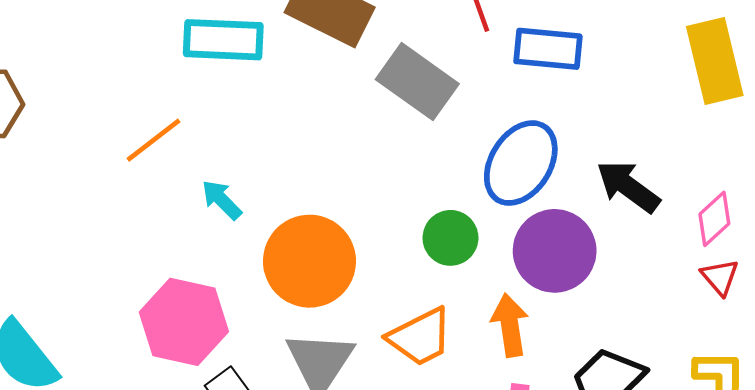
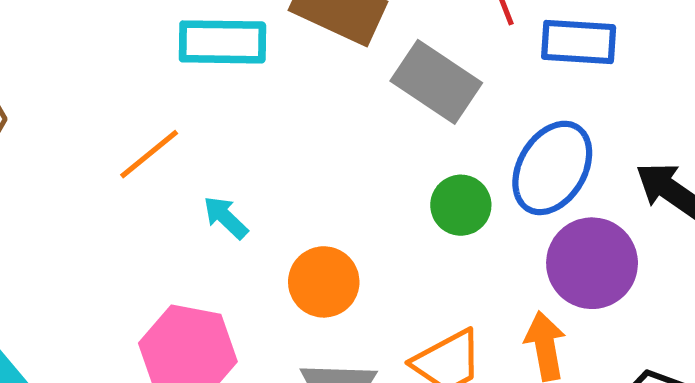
green circle: (450, 238) -> (461, 205), moved
orange circle: (309, 261) -> (324, 282), size x0.7

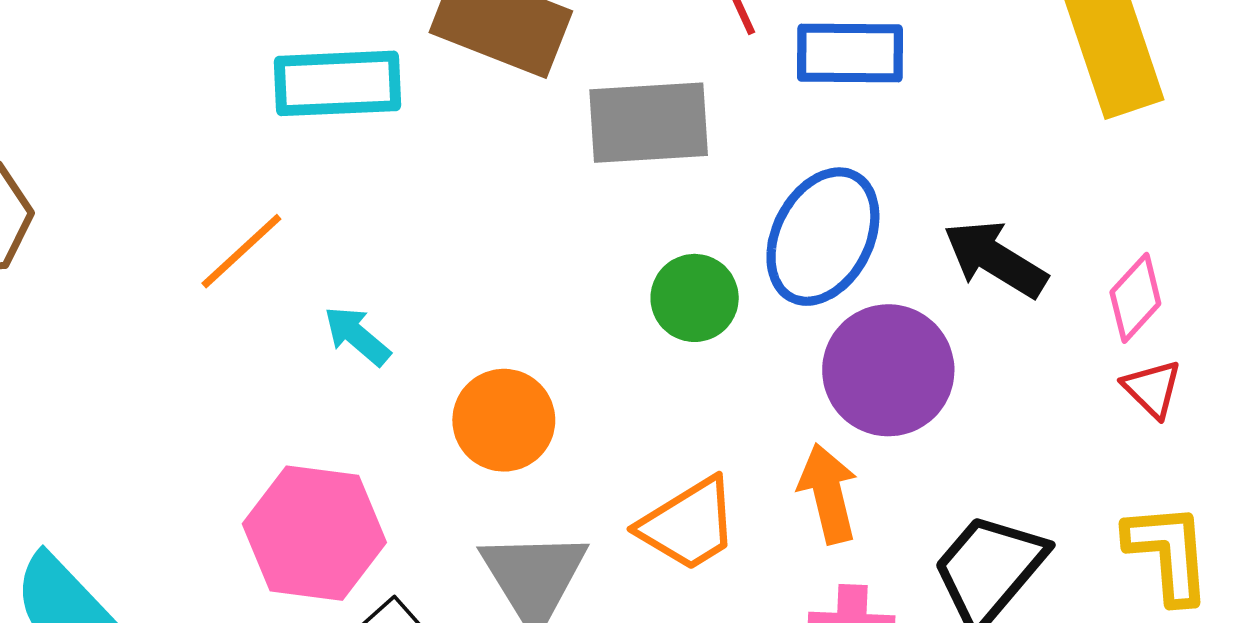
gray rectangle: (436, 82) -> (649, 123), turned -34

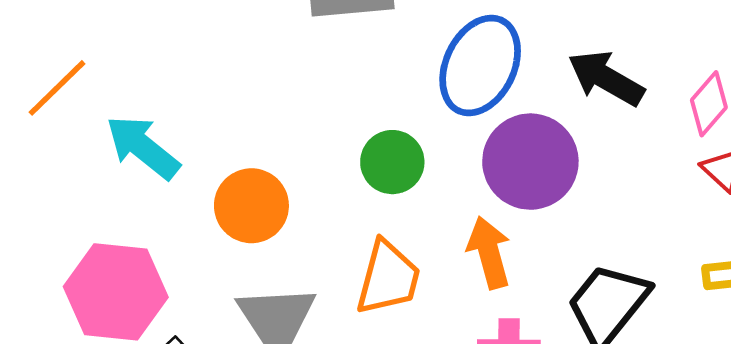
green circle: (695, 298) -> (392, 162), moved
cyan arrow: (357, 336) -> (143, 147), size x1.5
orange trapezoid: (689, 524) -> (388, 278), turned -42

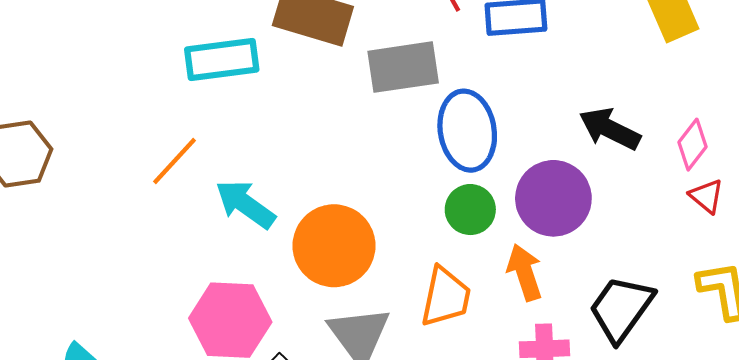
blue ellipse: (480, 66) -> (467, 131), moved, turned -32
green circle: (392, 162) -> (470, 210), moved
orange circle: (251, 206) -> (334, 246), size x1.4

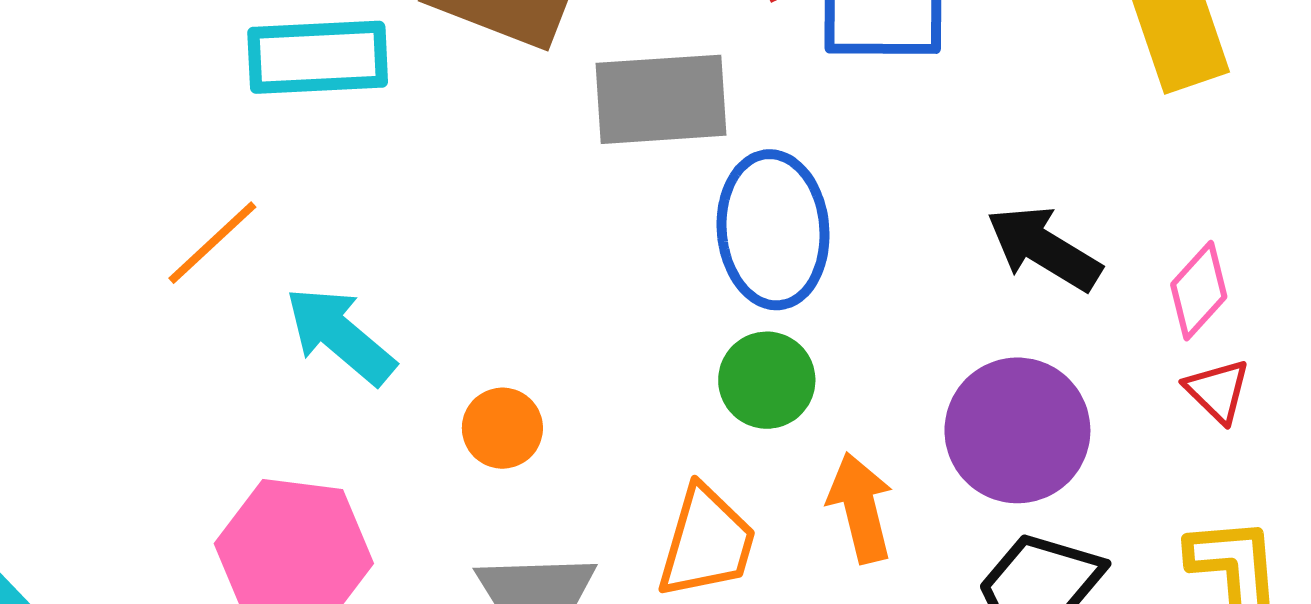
purple circle: (553, 198) -> (1017, 430), moved
orange circle: (334, 246) -> (502, 428), size x0.5

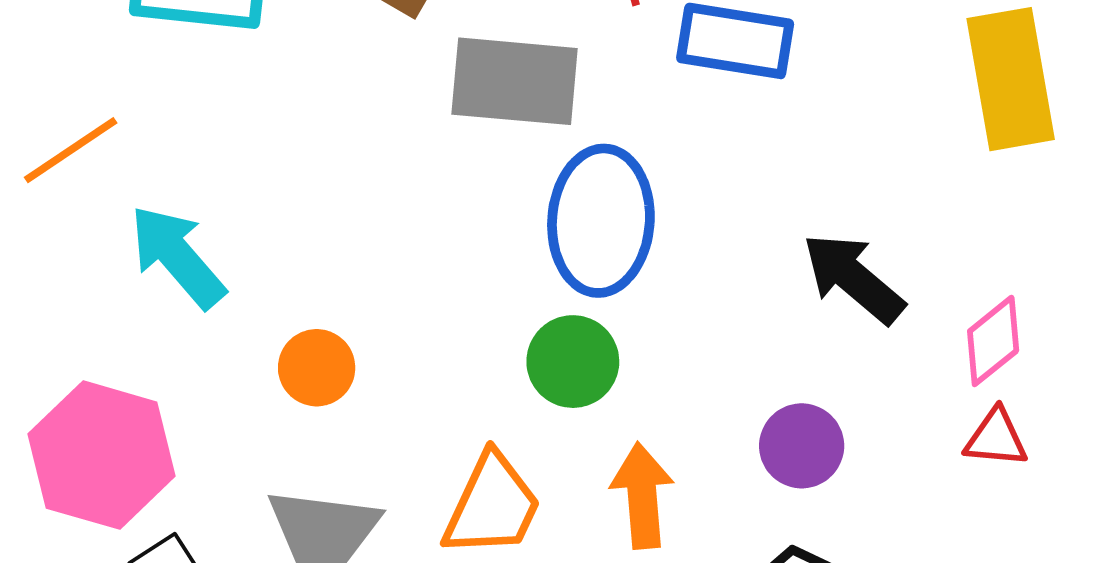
red triangle: (1218, 391) -> (996, 438), turned -48
purple circle: (1017, 430) -> (802, 446), size x0.6

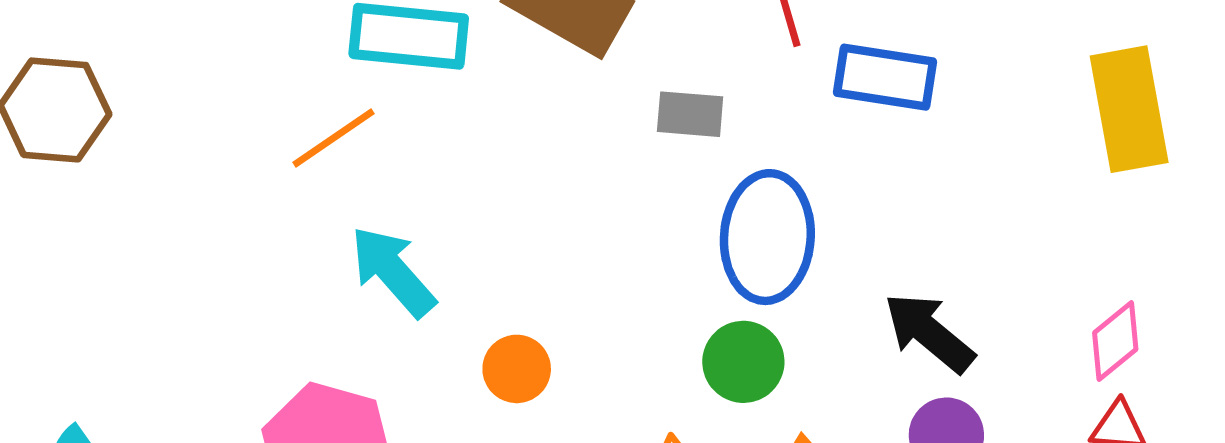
gray rectangle: (515, 81) -> (690, 114), size x0.6
orange line: (71, 150) -> (333, 138), moved
black arrow: (853, 278) -> (929, 333), moved

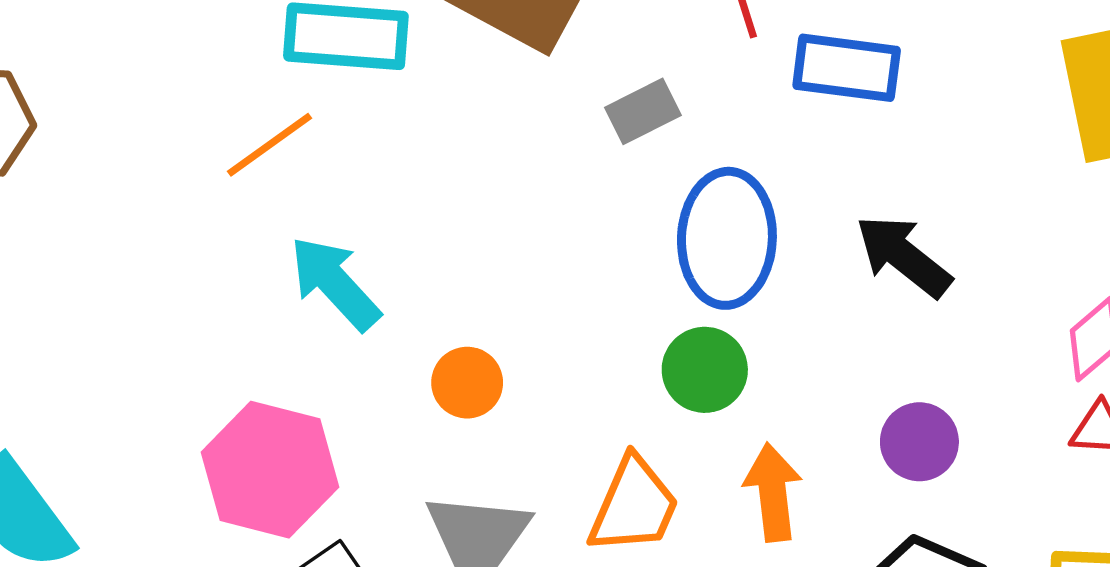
gray rectangle: (690, 114) -> (643, 111), turned -30
black arrow: (929, 333) -> (904, 256), moved

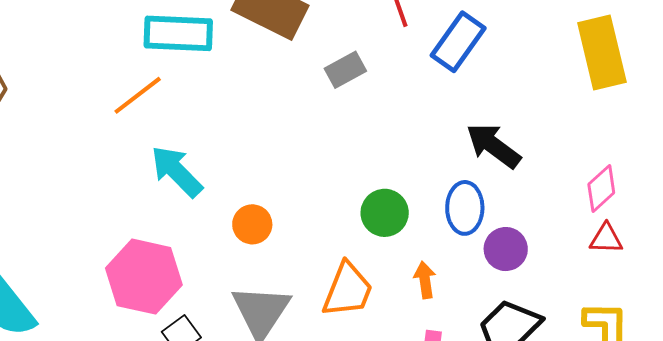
blue rectangle: (847, 68) -> (458, 42), turned -60
blue ellipse: (727, 238) -> (465, 208), moved, size x0.7
orange arrow: (773, 492) -> (425, 280), size x0.7

